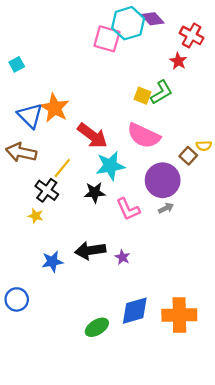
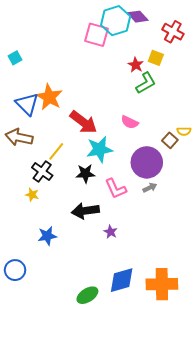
red star: (178, 61) -> (136, 65), moved
yellow square: (143, 96) -> (156, 58), moved
pink semicircle: (144, 136) -> (130, 122), size x0.6
black arrow: (90, 250) -> (85, 211), moved

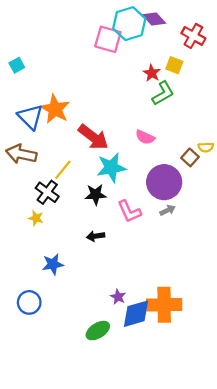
black arrow: (85, 211) -> (96, 236), size x0.6
purple star: (111, 232) -> (118, 297), moved
blue circle: (15, 270) -> (29, 302), moved
orange cross: (162, 284) -> (164, 305), moved

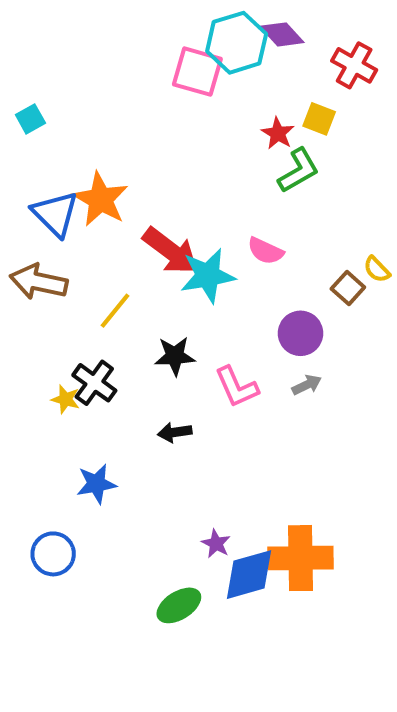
yellow semicircle: (206, 147) -> (377, 269), turned 48
cyan star: (111, 168) -> (208, 276), moved
purple circle: (164, 182) -> (301, 333), size x0.7
black cross: (47, 192) -> (94, 383), moved

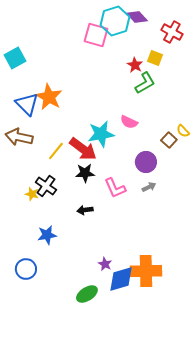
cyan square: (30, 119) -> (15, 58), size x1.5
red arrow: (171, 251) -> (83, 149), moved

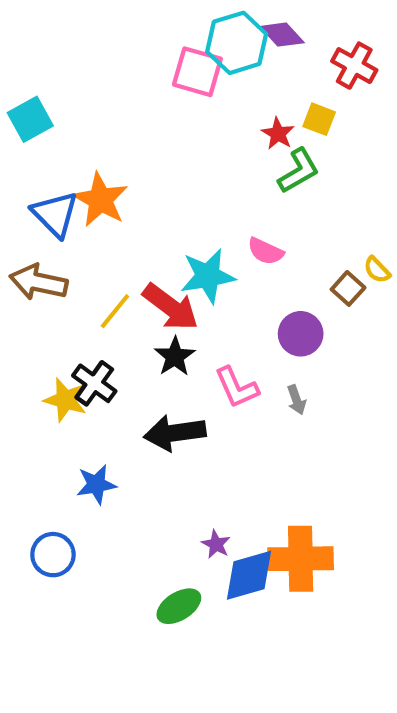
black star: (85, 173) -> (175, 356), turned -30
gray arrow: (149, 187) -> (296, 400), moved, turned 96
yellow star: (32, 194) -> (65, 400), size x1.5
black arrow: (85, 210) -> (175, 433), size x1.8

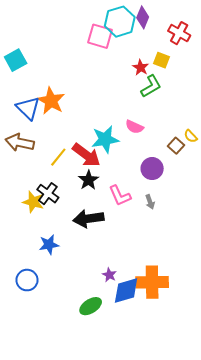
purple diamond: (282, 35) -> (143, 17), turned 65

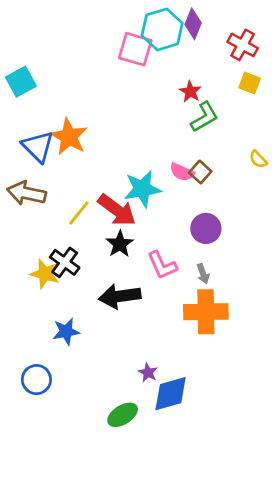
yellow square: (161, 60) -> (250, 83), moved
yellow semicircle: (191, 136) -> (258, 159), moved
brown square: (176, 146) -> (200, 172), moved
orange cross: (152, 282) -> (206, 312), moved

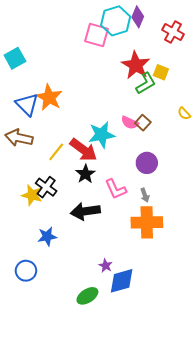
yellow square: (250, 83) -> (161, 72), moved
red star: (190, 92) -> (136, 65), size x1.8

